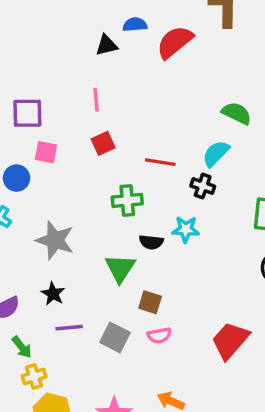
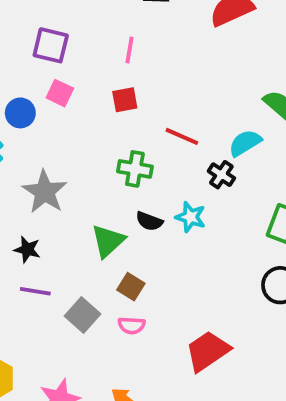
black star: (53, 294) -> (27, 250), turned -30

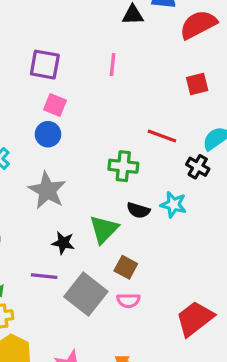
red square: (125, 100) -> (197, 84), moved
blue circle: (20, 113) -> (48, 134), moved
black star: (27, 250) -> (63, 243), moved
gray square: (83, 315) -> (86, 294), size x1.4

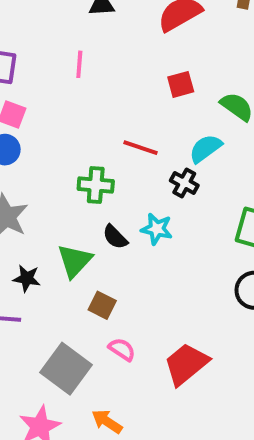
black semicircle: (138, 210) -> (115, 237), turned 30
gray square: (86, 294) -> (66, 369), moved
pink semicircle: (128, 300) -> (122, 349), moved, turned -145

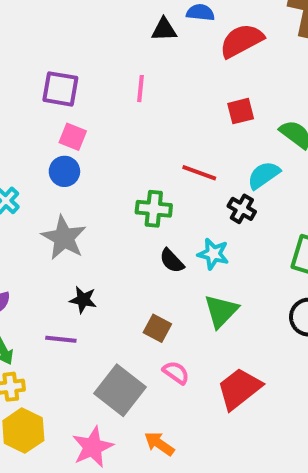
green triangle: (75, 261) -> (221, 311), moved

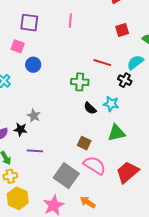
pink square: (73, 137) -> (18, 46), moved
gray star: (64, 238) -> (34, 116), moved, size x0.6
black star: (83, 300) -> (20, 129), moved
green triangle: (221, 311) -> (116, 133), turned 36
pink semicircle: (176, 373) -> (95, 165), size x1.6

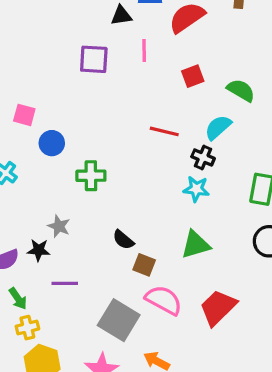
pink line: (70, 21) -> (144, 51), moved
purple square: (29, 23) -> (94, 59), moved
green cross: (80, 82) -> (91, 176), moved
cyan star: (111, 104) -> (196, 189), moved
black semicircle: (90, 108) -> (123, 240), moved

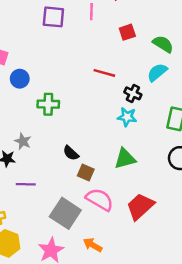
cyan semicircle: (218, 127) -> (157, 72), moved

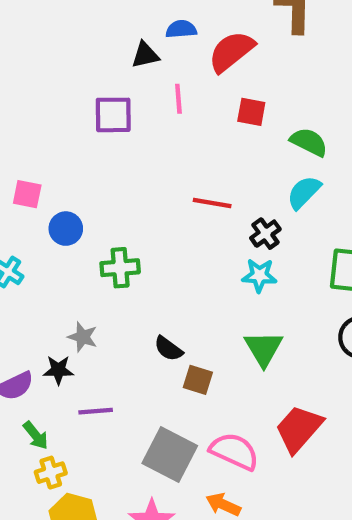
red square: (127, 32) -> (251, 112), moved, turned 35
black cross: (133, 93) -> (265, 234), turned 35
green triangle: (125, 159) -> (264, 348), turned -40
pink semicircle: (100, 199) -> (234, 451), moved

